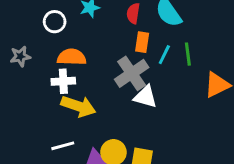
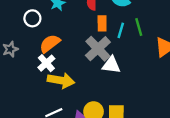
orange semicircle: (72, 57) -> (50, 44), turned -30
white cross: (63, 81) -> (46, 63), turned -30

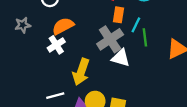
green line: (139, 27) -> (145, 37), moved
yellow arrow: (61, 80) -> (81, 72), moved, turned 90

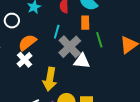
orange rectangle: (119, 15) -> (85, 23), moved
cyan line: (136, 25) -> (57, 32), moved

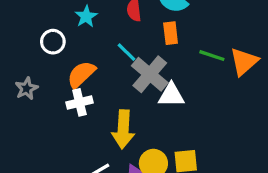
cyan line: (57, 32) -> (126, 52), turned -56
green line: (99, 40) -> (212, 56), moved, turned -49
white cross: (25, 60) -> (79, 102), turned 35

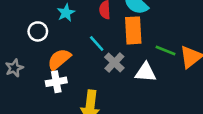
orange rectangle: (171, 33) -> (133, 30), size x1.5
gray cross: (150, 74) -> (114, 63), size x0.7
white triangle: (171, 95) -> (146, 72), moved

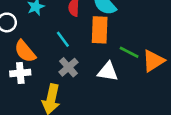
orange semicircle: (59, 59) -> (25, 51), turned -95
gray cross: (114, 63) -> (68, 67), moved

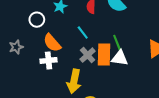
orange rectangle: (100, 30) -> (104, 55), moved
green line: (129, 52) -> (117, 43), moved, turned 42

